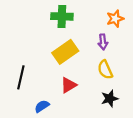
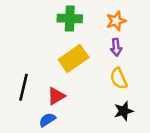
orange star: (115, 19) -> (116, 21), moved
red triangle: (69, 85) -> (56, 96), moved

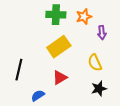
orange star: (116, 21) -> (84, 17), moved
purple arrow: (116, 47) -> (102, 33), moved
red triangle: (56, 96) -> (60, 78), moved

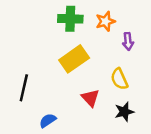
red triangle: (60, 78) -> (90, 98), moved, turned -42

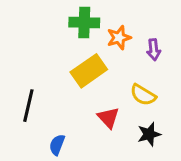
orange star: (105, 21) -> (119, 38), moved
yellow semicircle: (119, 79) -> (143, 95), turned -35
blue semicircle: (48, 120) -> (57, 145), turned -36

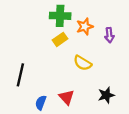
yellow rectangle: (89, 71) -> (60, 39), moved, size x0.6
yellow semicircle: (143, 95) -> (83, 63), moved
red triangle: (108, 118) -> (66, 97), moved

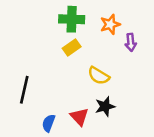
orange star: (85, 27) -> (110, 24), moved
black star: (106, 95) -> (105, 106), moved

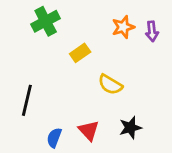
green cross: (72, 19) -> (46, 21), moved, turned -30
purple arrow: (131, 42) -> (152, 31), moved
black star: (105, 106) -> (130, 128), moved

